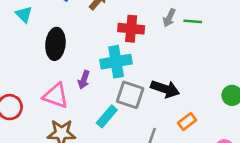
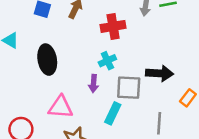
cyan cross: (116, 62) -> (107, 61), size x0.6
purple arrow: (84, 80) -> (94, 83), moved

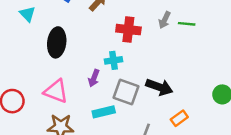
cyan rectangle: (113, 113) -> (104, 112), turned 35

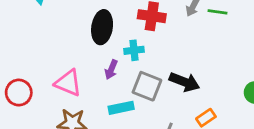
black ellipse: (57, 42) -> (102, 27), moved

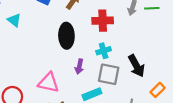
cyan cross: (134, 50) -> (104, 51), moved
black arrow: (184, 82) -> (136, 66), turned 50

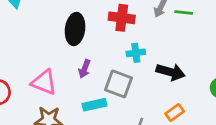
cyan cross: (104, 51) -> (136, 53), moved
black arrow: (136, 66) -> (171, 72), moved, turned -55

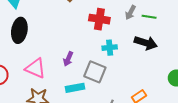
black ellipse: (75, 29) -> (19, 30), moved
black arrow: (171, 72) -> (146, 43), moved

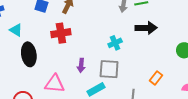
red cross: (99, 19) -> (61, 33), moved

